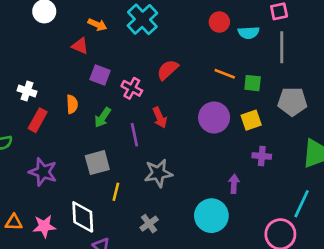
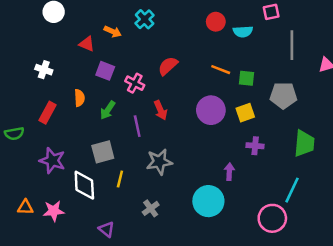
cyan cross: (142, 19) -> (145, 19), size x0.7
orange arrow: (97, 25) -> (113, 32), moved
gray line: (282, 47) -> (292, 45), moved
white cross: (27, 91) -> (44, 70), moved
white diamond: (83, 217) -> (84, 185), moved

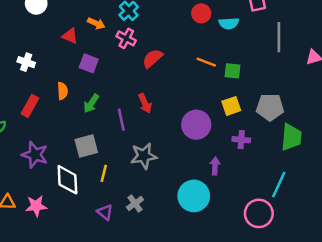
pink cross: (135, 83) -> (126, 38), moved
gray pentagon: (283, 95) -> (270, 107), moved
purple circle: (211, 110) -> (196, 125), moved
purple triangle: (106, 229) -> (105, 212), moved

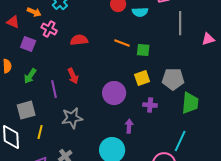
pink cross: (126, 38) -> (49, 29), moved
red semicircle: (152, 58) -> (79, 40), turned 36

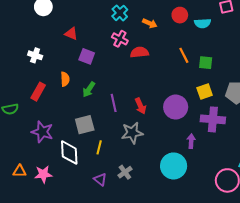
orange arrow: (34, 12) -> (150, 23), moved
pink cross: (49, 29) -> (120, 39), moved
orange line: (122, 43) -> (184, 55), turned 42
red arrow: (73, 76) -> (140, 106), moved
purple cross: (150, 105) -> (213, 119), size x1.6

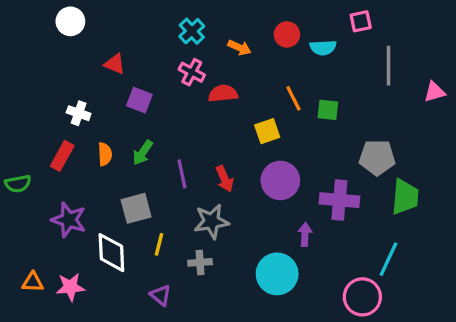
white cross: (35, 55) -> (79, 113), moved
orange semicircle: (65, 79) -> (105, 154), moved
yellow square: (205, 92) -> (267, 131), moved
gray cross: (125, 172) -> (200, 262), moved, turned 32

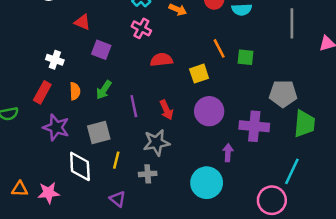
red semicircle: (223, 93) -> (161, 60), moved
purple star: (69, 220) -> (56, 127), moved

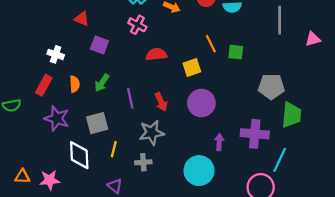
purple cross: (254, 126) -> (255, 134), moved

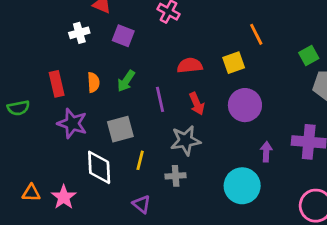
green square: (236, 52) -> (309, 56), moved, turned -35
white cross: (56, 54) -> (79, 33), moved, turned -35
red semicircle: (156, 54) -> (190, 65), moved
red rectangle: (44, 85) -> (57, 84), turned -42
pink star: (50, 180) -> (64, 197), turned -30

